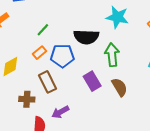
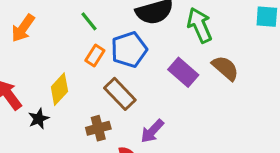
green line: (43, 30) -> (89, 21), turned -64

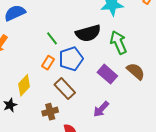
green line: (89, 21) -> (52, 38), moved
purple arrow: (152, 131) -> (101, 109), moved

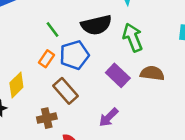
brown semicircle: (136, 71) -> (152, 73), turned -36

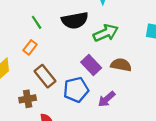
green arrow: (133, 38) -> (106, 33), turned 85
blue pentagon: (74, 55) -> (76, 90), moved
purple arrow: (109, 117) -> (107, 99), moved

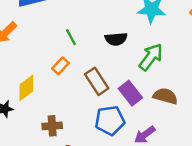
black semicircle: (75, 20) -> (116, 39), size x0.7
green arrow: (106, 33) -> (151, 57), turned -35
brown rectangle: (45, 76) -> (97, 81), moved

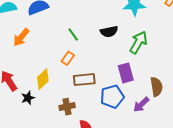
brown rectangle: (97, 81) -> (84, 80), moved, turned -55
purple rectangle: (130, 93) -> (126, 73), turned 30
brown semicircle: (165, 96) -> (156, 87), moved, turned 72

